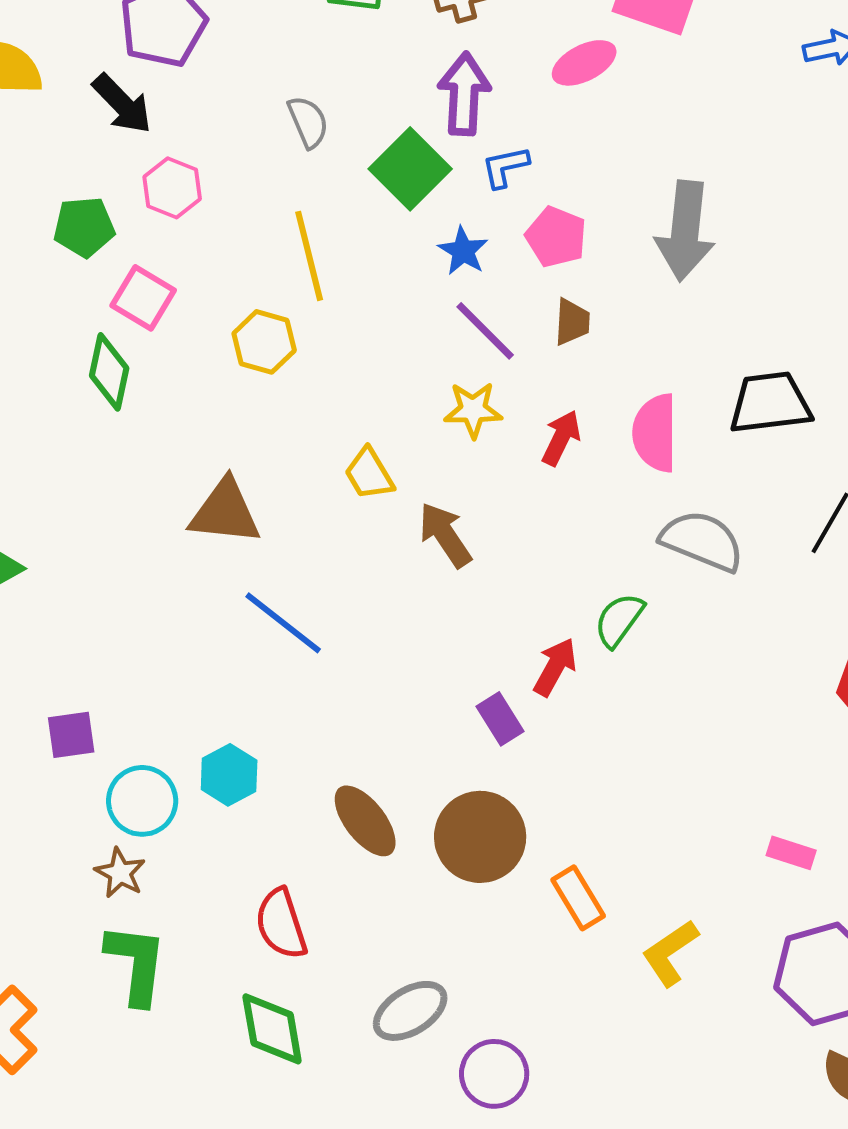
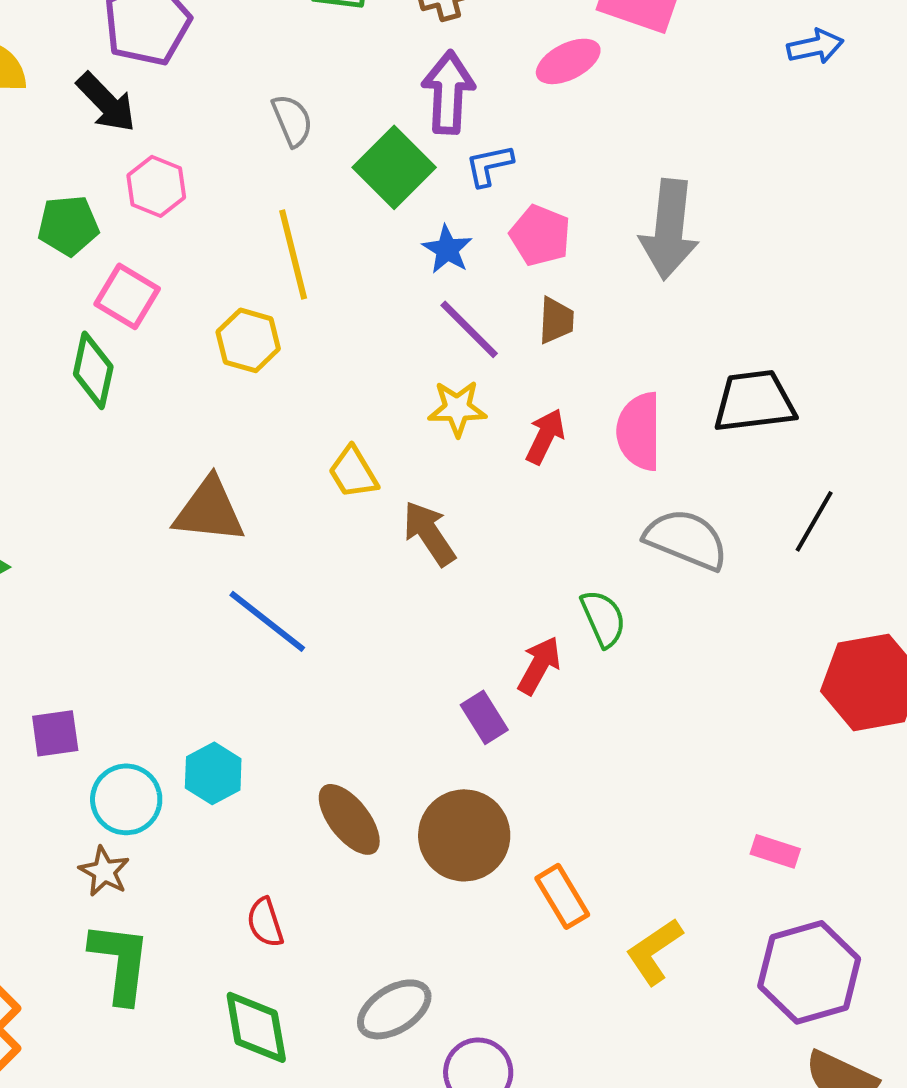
green semicircle: (619, 620) -> (603, 618), turned 120
red semicircle: (281, 924) -> (265, 922), size x0.7

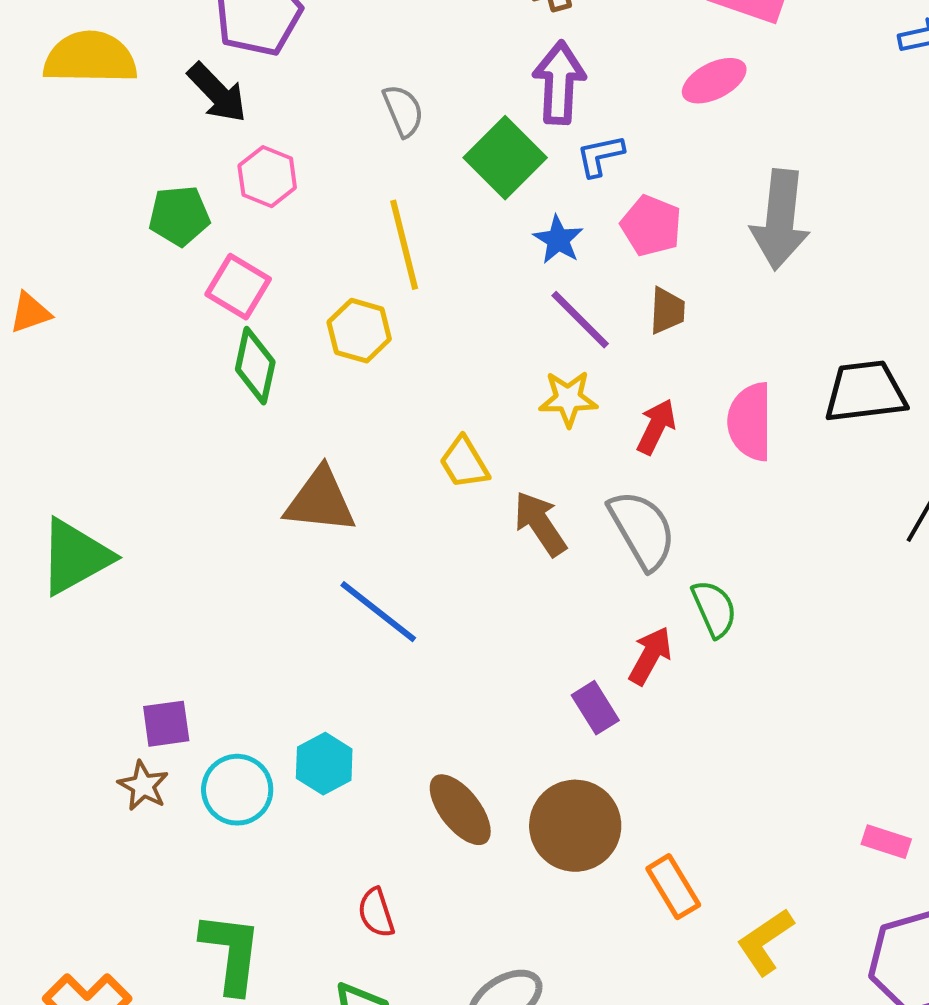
pink ellipse: (568, 61) -> (714, 81), moved
green diamond: (93, 370) -> (255, 366), moved
gray semicircle: (686, 539) -> (642, 530), moved, turned 38
brown star: (104, 871) -> (143, 786), moved

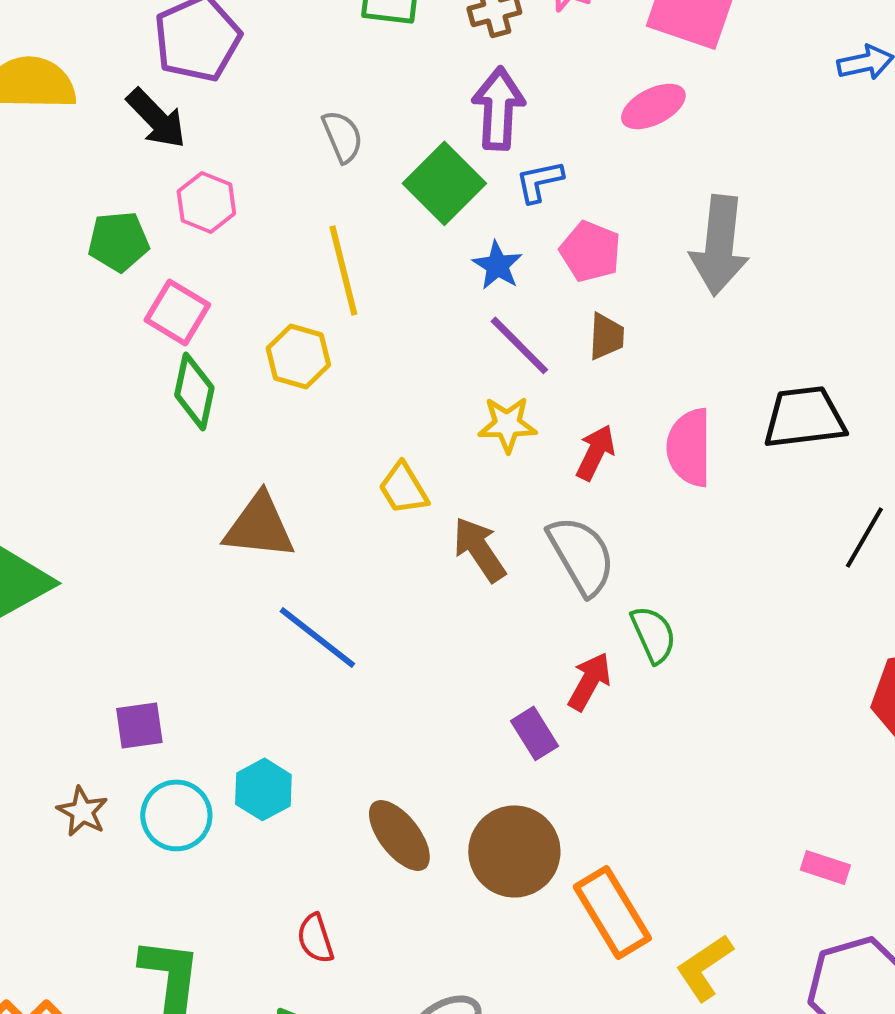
purple square: (166, 724) -> (139, 725), moved
orange rectangle: (673, 887) -> (612, 912), size x1.4

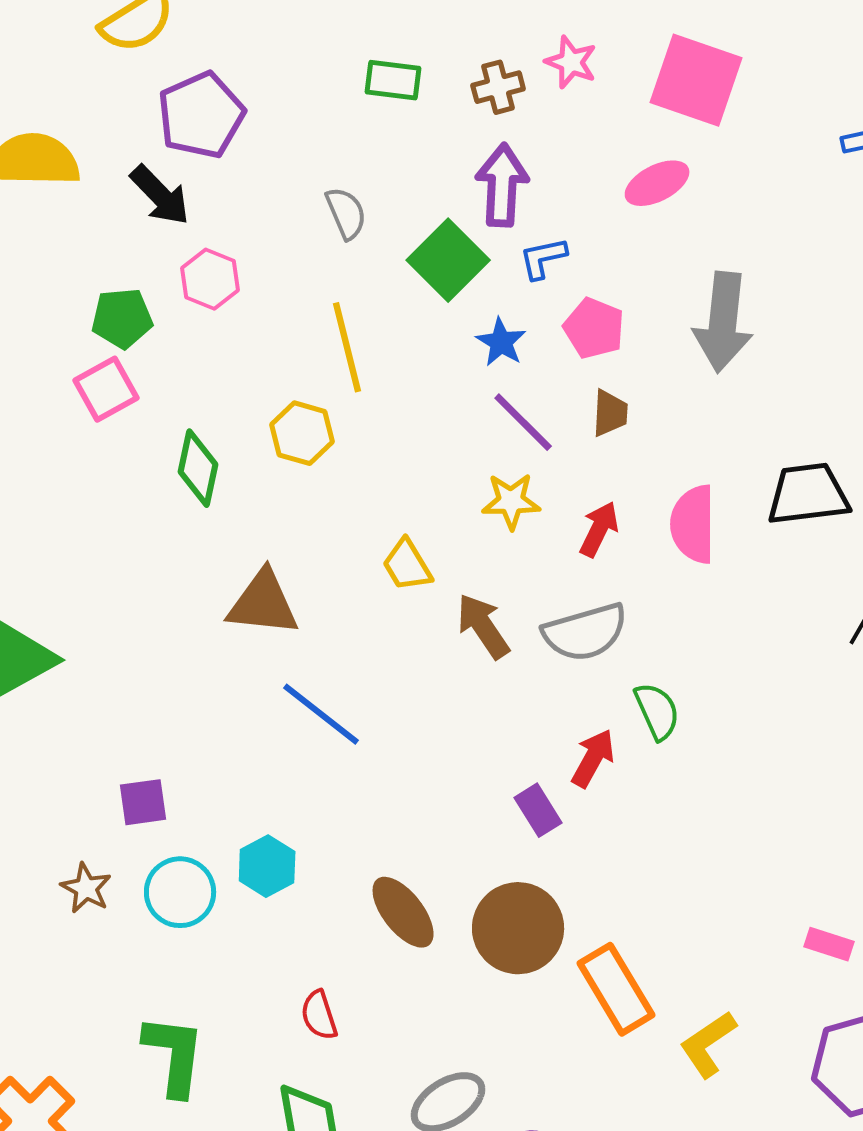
pink square: (177, 312) -> (106, 389), moved, turned 30
gray semicircle: (581, 555) -> (585, 632), turned 104

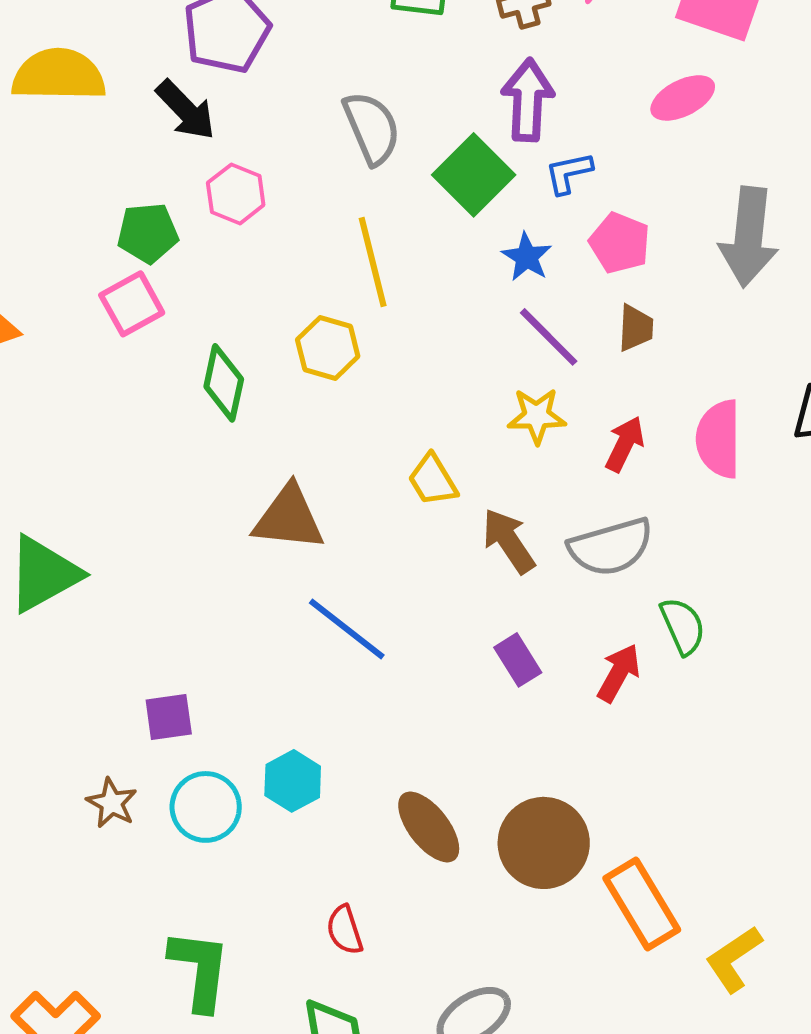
gray semicircle: (346, 213) -> (372, 128), size x1.4
purple rectangle: (538, 810) -> (518, 660), moved

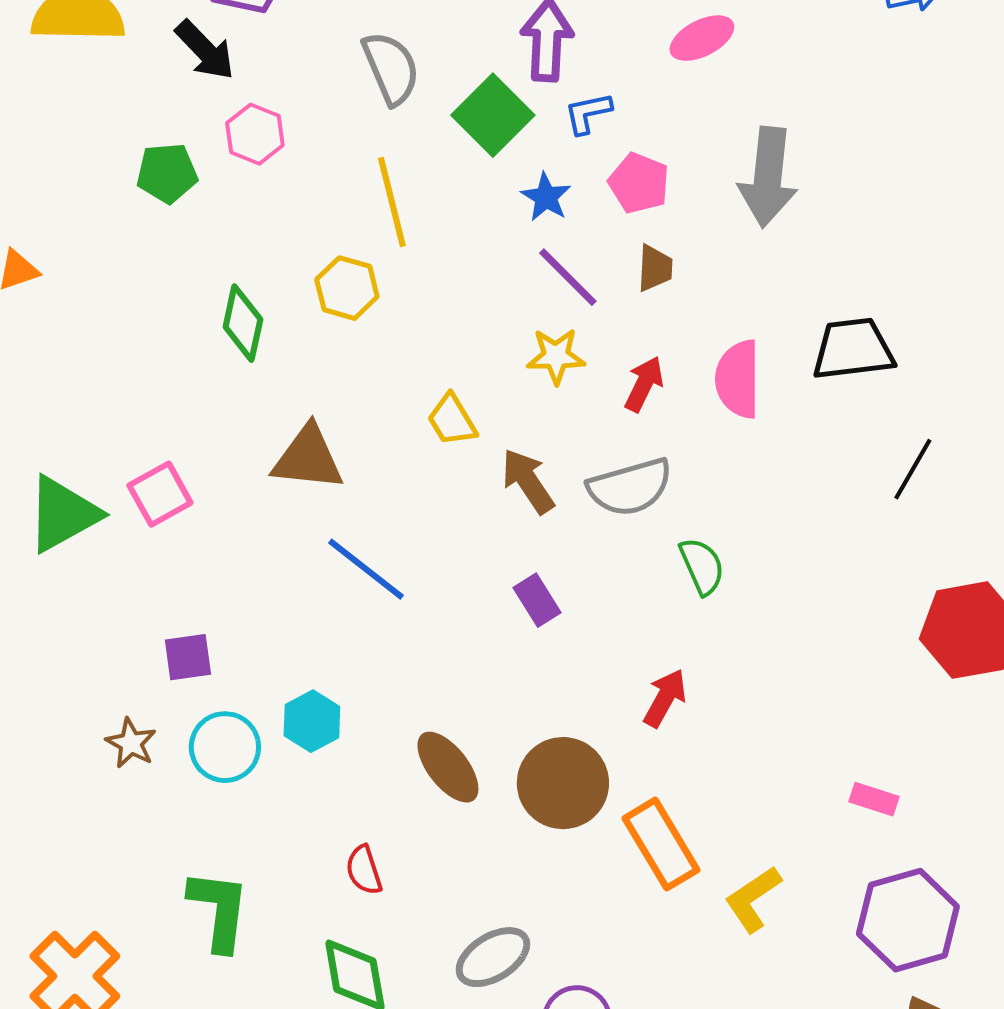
pink square: (132, 304) -> (160, 494), moved
red arrow: (619, 673) -> (665, 698), moved

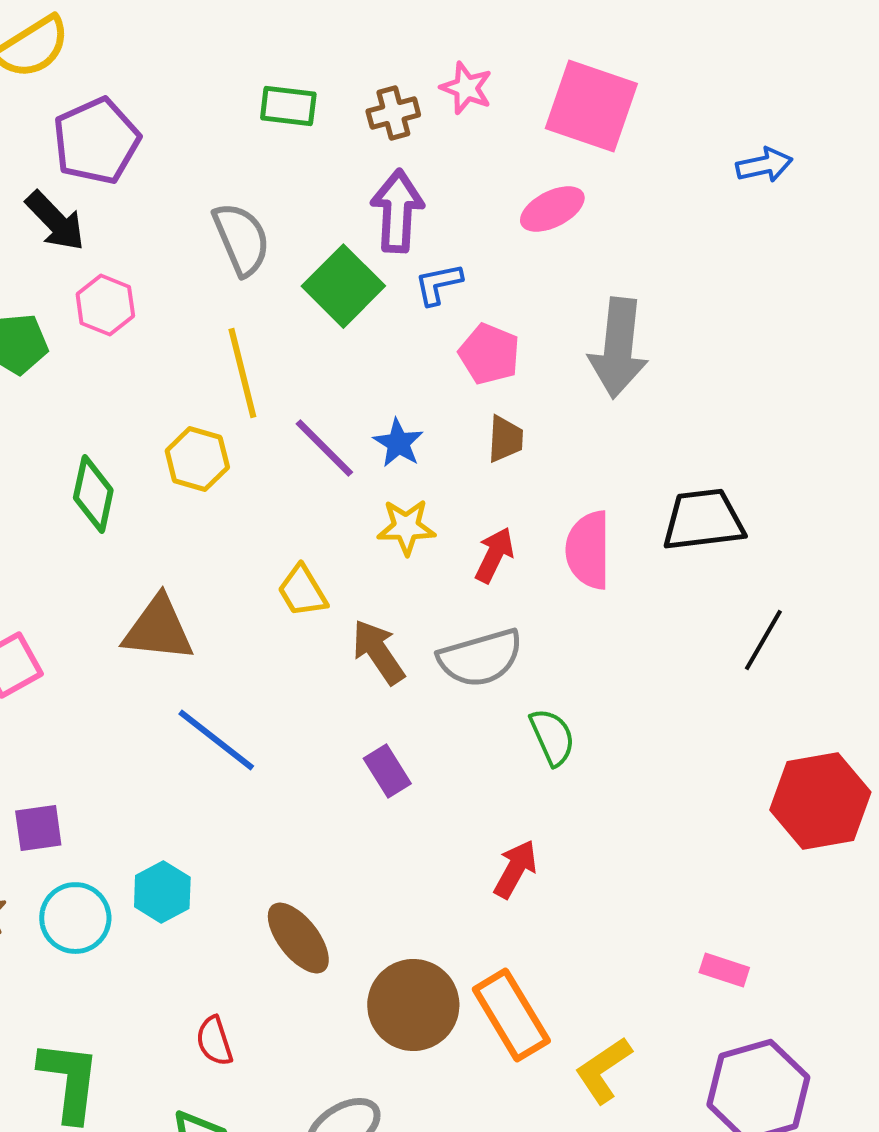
blue star: (546, 197) -> (398, 443), moved
purple line: (568, 277) -> (324, 448), moved
brown circle: (563, 783) -> (413, 1005), moved

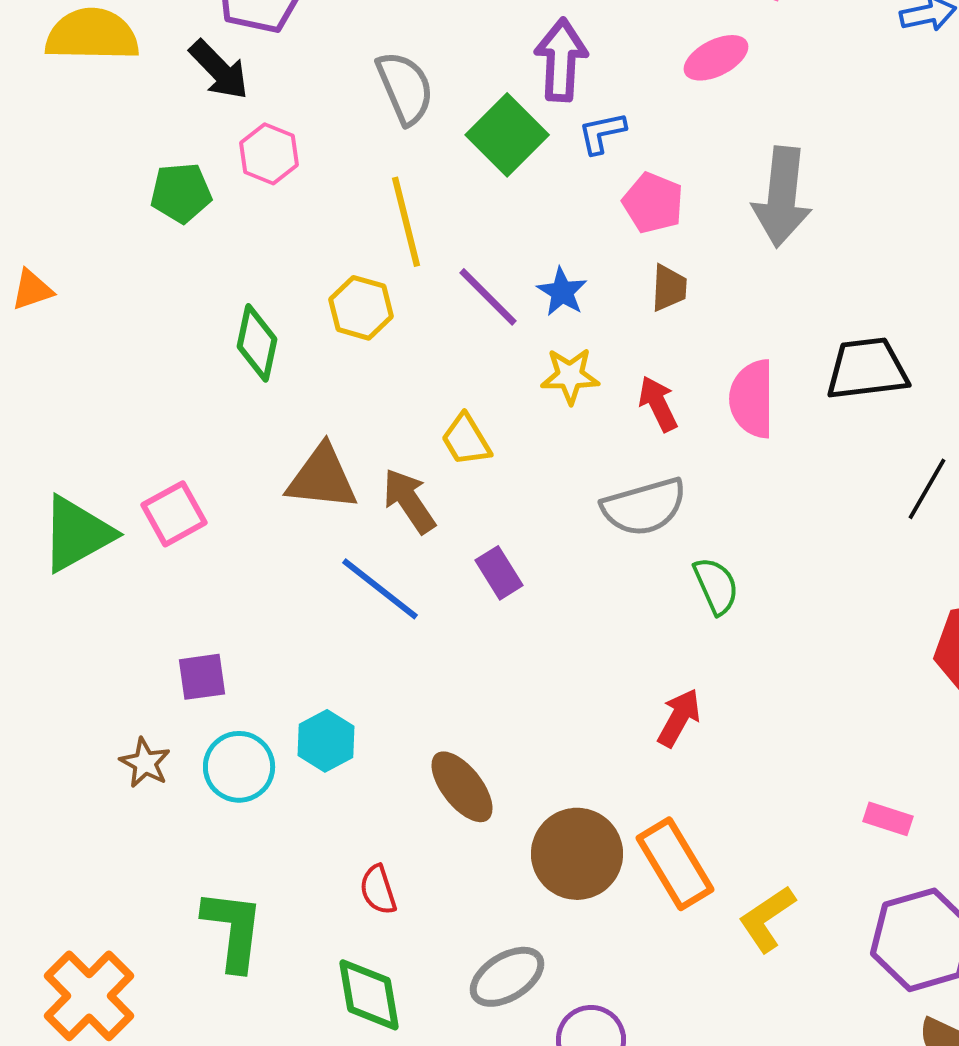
red arrow: (494, 555) -> (658, 404), turned -52
brown arrow: (378, 652) -> (409, 501), moved
purple rectangle: (387, 771) -> (499, 573), moved

